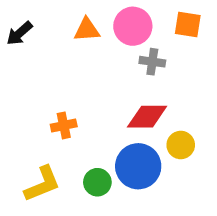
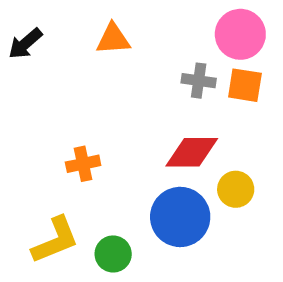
orange square: (188, 24) -> (245, 85), moved
pink circle: (133, 26) -> (240, 34), moved
green circle: (97, 182) -> (113, 254), moved

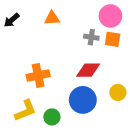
orange cross: (83, 164) -> (38, 75), size x1.5
yellow circle: (236, 189) -> (118, 92), moved

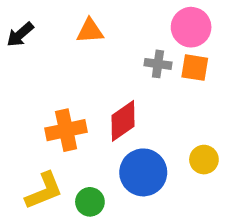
red diamond: (88, 70) -> (123, 121), moved, turned -35

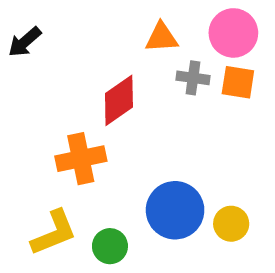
orange triangle: (90, 31) -> (162, 37), moved
red diamond: (123, 121) -> (119, 100), moved
yellow circle: (204, 160) -> (231, 224), moved

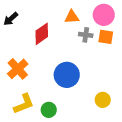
red diamond: (119, 100) -> (42, 34), moved
orange cross: (81, 159) -> (18, 69), moved, turned -30
blue circle: (175, 210) -> (67, 75), moved

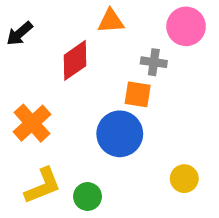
orange triangle: (72, 17) -> (111, 21), moved
orange square: (106, 37) -> (138, 94), moved

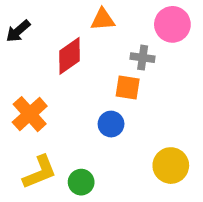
blue circle: (120, 134) -> (111, 124), size x0.6
yellow circle: (184, 179) -> (171, 166), size x1.4

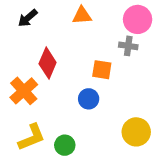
black arrow: (18, 31) -> (28, 18), moved
red diamond: (70, 56) -> (48, 63), moved, turned -32
gray cross: (143, 58) -> (128, 46), moved

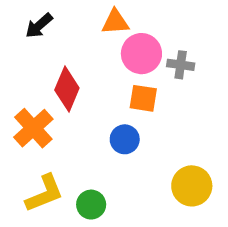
pink circle: (138, 19) -> (141, 54), moved

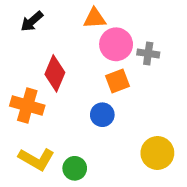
orange square: (143, 98) -> (118, 81), turned -30
orange cross: (33, 128) -> (27, 106), turned -32
yellow L-shape: (45, 193) -> (36, 159), turned 52

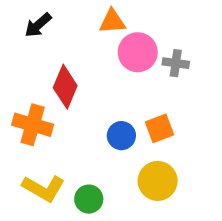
orange square: (118, 81) -> (159, 128), moved
yellow circle: (157, 153) -> (158, 181), moved

